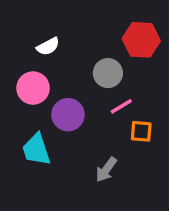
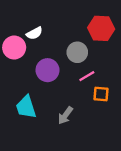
pink circle: (33, 88) -> (14, 48), moved
purple circle: (68, 115) -> (47, 70), moved
gray arrow: (106, 170) -> (65, 115), moved

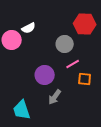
purple circle: (47, 70) -> (45, 75), moved
cyan trapezoid: (26, 107) -> (22, 110), moved

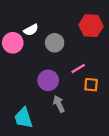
gray circle: (65, 44) -> (55, 43), moved
gray arrow: (55, 97) -> (59, 104), turned 119

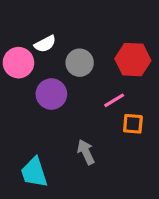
red hexagon: (91, 26) -> (133, 60), moved
purple circle: (48, 80) -> (51, 94), moved

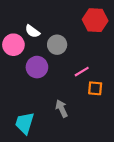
white semicircle: (45, 44) -> (32, 31), turned 64
red hexagon: (133, 60) -> (95, 20), moved
cyan trapezoid: (34, 172) -> (25, 123), turned 35

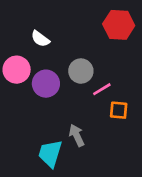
pink circle: (13, 45) -> (17, 70), moved
gray circle: (57, 45) -> (81, 71), moved
cyan trapezoid: (25, 123) -> (50, 154), moved

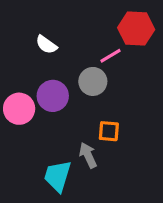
pink circle: (17, 70) -> (19, 109), moved
pink line: (102, 89) -> (110, 56), moved
orange square: (119, 110) -> (109, 131), moved

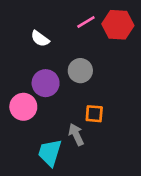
pink line: (110, 56) -> (86, 22), moved
pink circle: (19, 109) -> (23, 107), moved

